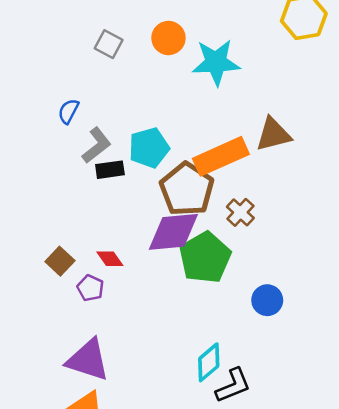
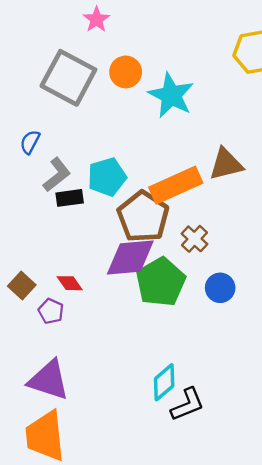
gray square: (109, 44) -> (68, 78), size x2.0
cyan star: (216, 62) -> (171, 95), turned 30
blue circle: (267, 300) -> (220, 288), moved

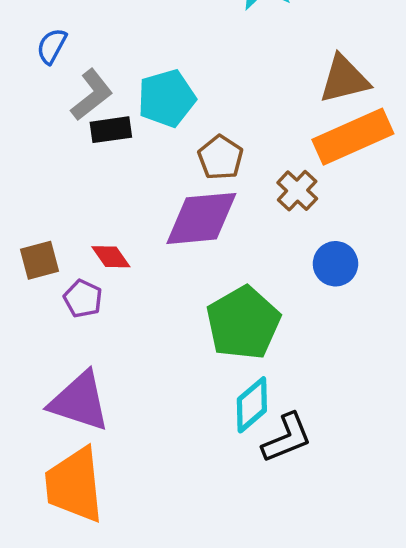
orange rectangle: (176, 185) -> (353, 137), moved
brown pentagon: (143, 217) -> (221, 158), size x0.6
green pentagon: (161, 282) -> (243, 323), moved
brown square: (22, 285) -> (39, 260), turned 32

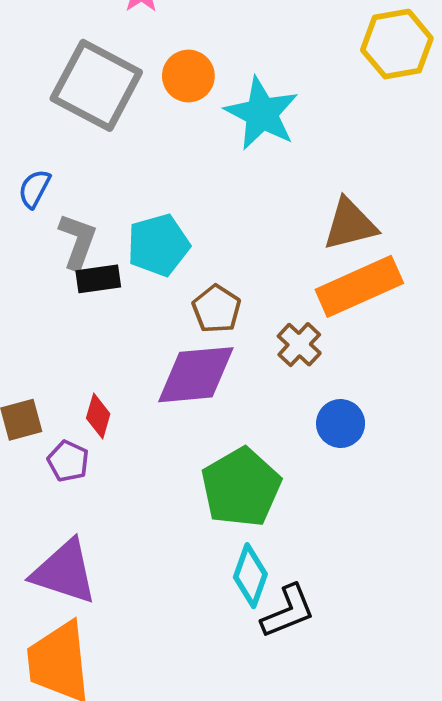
gray L-shape: (92, 95) -> (78, 241), turned -32
red diamond: (111, 257) -> (98, 416), turned 51
cyan diamond: (252, 405) -> (250, 576), turned -30

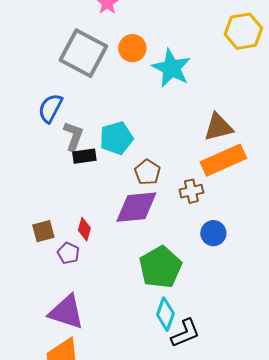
blue semicircle: (34, 189) -> (50, 108), size x1.4
brown cross: (299, 345) -> (191, 191), turned 35

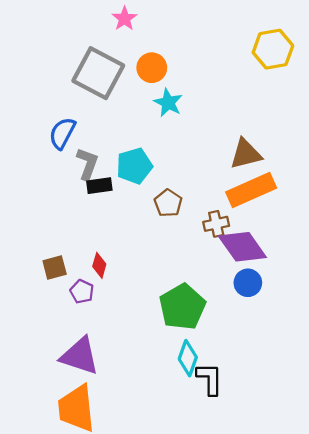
cyan star: (171, 68) -> (168, 103), moved, size x0.7
purple diamond: (136, 207) -> (242, 247), moved, turned 60
blue circle: (213, 233) -> (248, 283), moved
black L-shape: (185, 333) -> (210, 379), turned -68

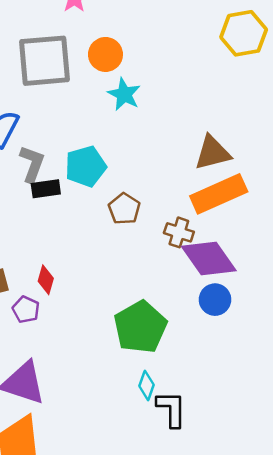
gray square: (98, 73) -> (45, 61), turned -33
brown cross: (216, 224) -> (179, 232), turned 30
cyan diamond: (188, 358) -> (147, 385), size x0.7

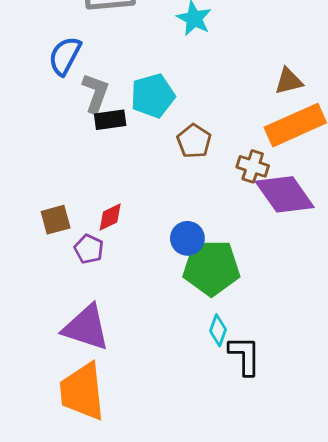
brown triangle: (213, 153) -> (289, 81), size x0.7
red diamond: (46, 280) -> (110, 217), turned 48
blue circle: (215, 300) -> (187, 238), moved
green pentagon: (140, 327) -> (211, 268), turned 30

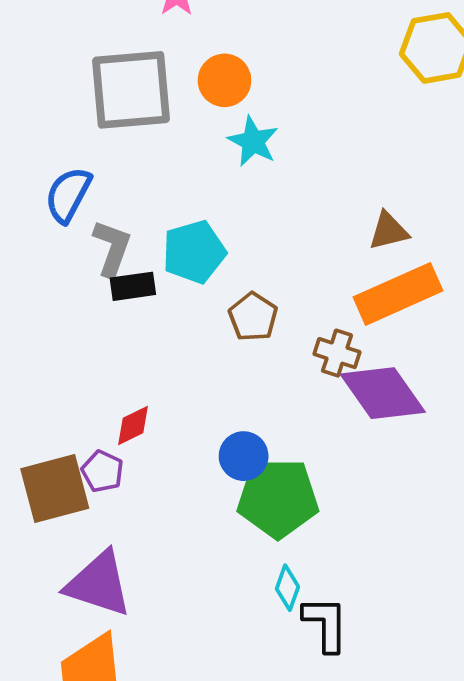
brown square: (56, 220) -> (55, 488), moved, size x1.6

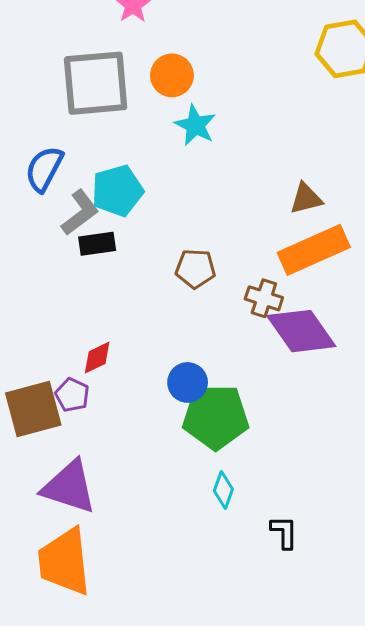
gray L-shape: (112, 248) -> (80, 213), turned 33
cyan pentagon: (194, 252) -> (117, 191), moved
brown pentagon: (253, 317) -> (195, 269), turned -30
black L-shape: (326, 624) -> (284, 532), moved, size x0.7

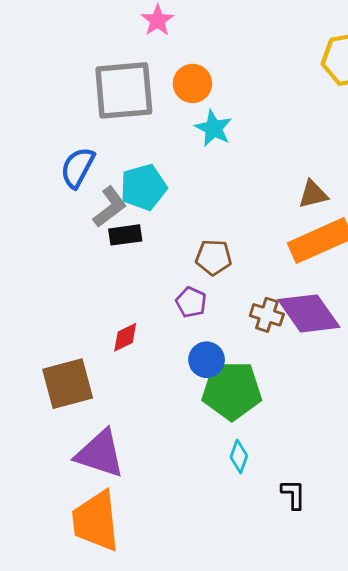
brown cross: (264, 298) -> (267, 315), moved
purple pentagon: (72, 395) -> (191, 302), moved

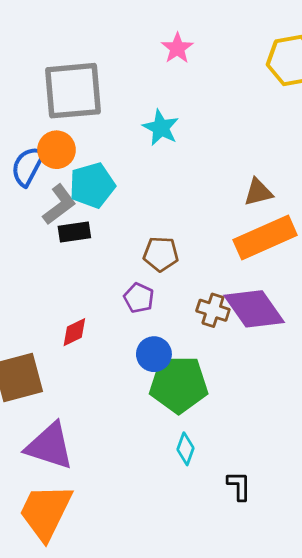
pink star: (157, 20) -> (177, 48), moved
orange circle: (193, 83) -> (57, 150), moved
orange trapezoid: (96, 521) -> (46, 512), turned 32

